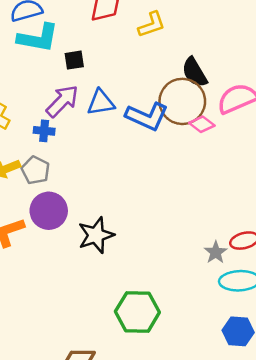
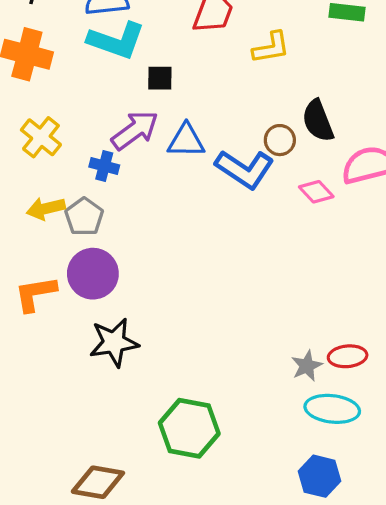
brown circle: (182, 101) -> (280, 140), moved, size x0.5
black star: (96, 235) -> (114, 342), moved

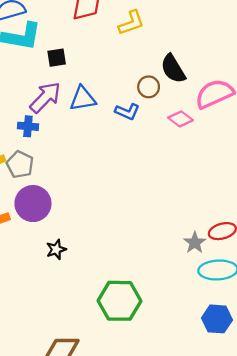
blue L-shape: (245, 169) -> (127, 112), size x0.6
black star: (114, 342) -> (56, 249), size x0.6

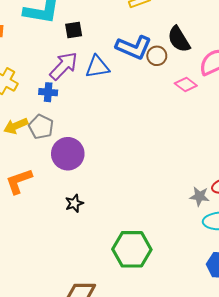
blue L-shape: (127, 112) -> (134, 47), moved, size x1.6
purple circle: (33, 204) -> (68, 154), moved
gray star: (195, 243) -> (199, 196), turned -30

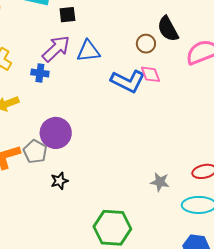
blue L-shape: (134, 47) -> (128, 81), moved
pink diamond: (186, 85) -> (150, 74), moved, turned 30
gray pentagon: (41, 127) -> (35, 152), moved
gray star: (199, 196) -> (160, 182), moved

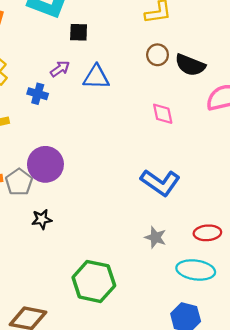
black semicircle: (168, 29) -> (190, 65), turned -48
brown circle: (146, 44) -> (158, 55), moved
purple arrow: (56, 49) -> (60, 69), size x0.6
blue L-shape: (128, 81) -> (160, 183), moved

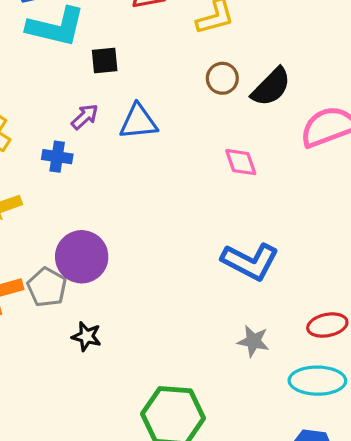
black semicircle: (190, 65) -> (271, 87), turned -60
black star: (42, 219) -> (87, 336), turned 30

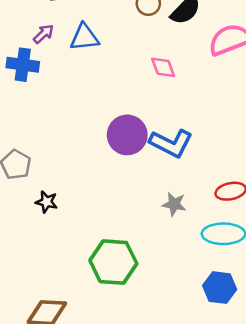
blue cross: (57, 157) -> (23, 65), size x1.4
purple circle: (82, 257) -> (127, 135), moved

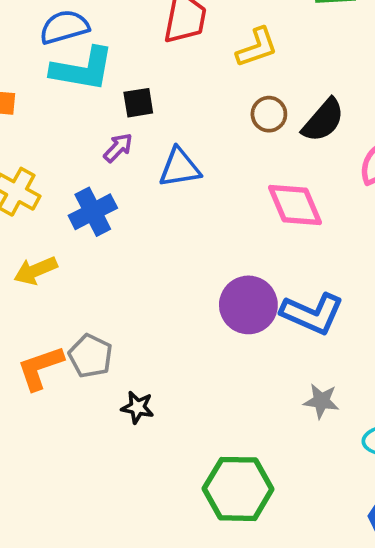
purple arrow: (43, 34) -> (118, 148), moved
blue cross: (23, 65) -> (93, 212), turned -32
pink diamond: (163, 67) -> (295, 205), size x1.5

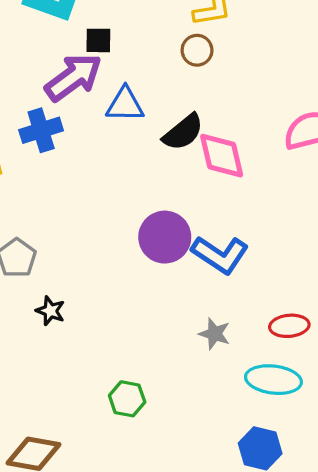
brown circle: (269, 114) -> (197, 50), moved
black semicircle: (323, 120) -> (183, 132), moved
purple arrow: (118, 148) -> (73, 77), size x2.0
green hexagon: (238, 489) -> (127, 399), size x0.6

